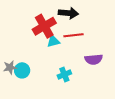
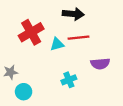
red cross: (44, 26) -> (31, 32), moved
cyan circle: (22, 70) -> (24, 92), moved

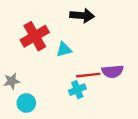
red line: (79, 38) -> (88, 75), moved

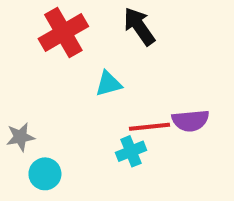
black arrow: (82, 16) -> (139, 26), turned -130
red cross: (35, 36) -> (63, 33), moved

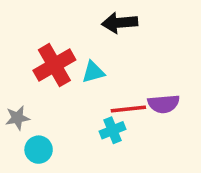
black arrow: (139, 26) -> (120, 23), turned -60
red cross: (63, 33) -> (54, 65), moved

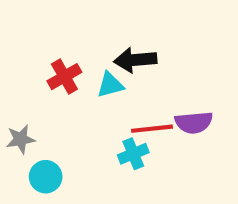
black arrow: (120, 23) -> (135, 60), moved
red cross: (54, 65) -> (64, 77), size x0.7

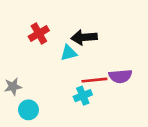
red cross: (64, 77) -> (39, 33), moved

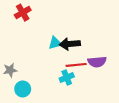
red cross: (39, 33) -> (23, 13), moved
black arrow: (84, 37) -> (70, 44), moved

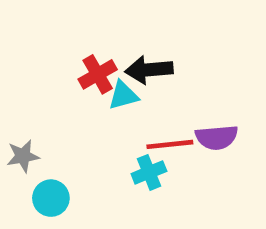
red cross: (23, 13) -> (98, 74), moved
black arrow: (70, 44) -> (149, 70), moved

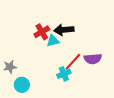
red line: (170, 144) -> (73, 62), turned -42

